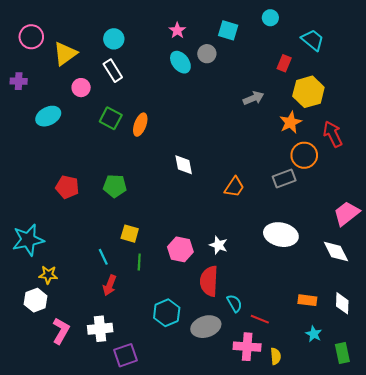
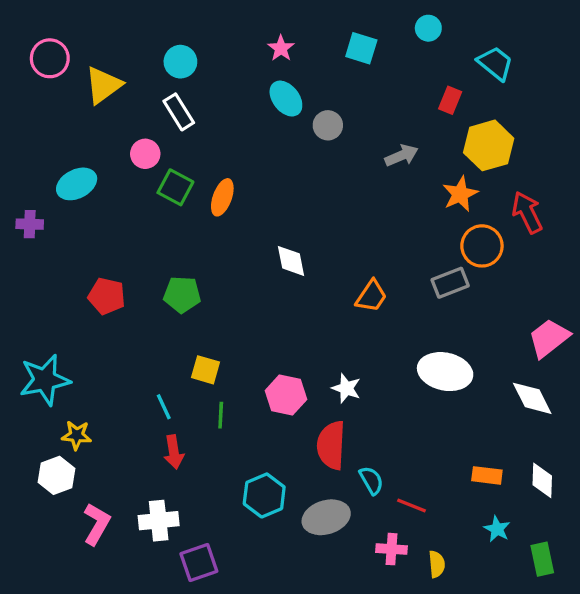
gray circle: (207, 54) -> (328, 125), moved
purple cross: (19, 81) -> (30, 224), moved
pink circle: (81, 88) -> (145, 154), moved
red arrow: (110, 285) -> (174, 452), turned -30
pink cross: (247, 347) -> (391, 549), size x0.7

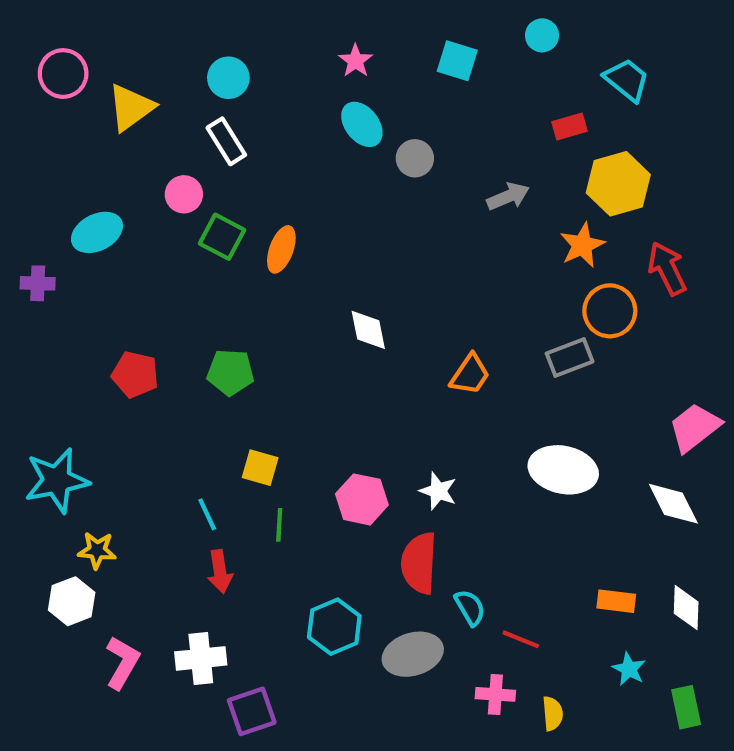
red rectangle: (450, 100) -> (570, 126), turned 52

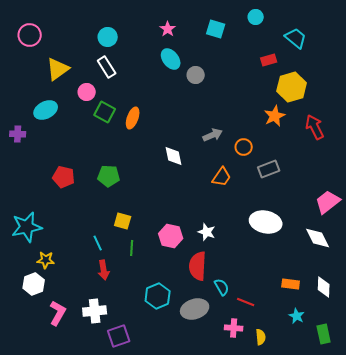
yellow triangle: (131, 107) -> (58, 69), moved
gray arrow: (508, 196) -> (213, 135), moved
orange circle: (610, 311) -> (244, 147), moved, size x0.7

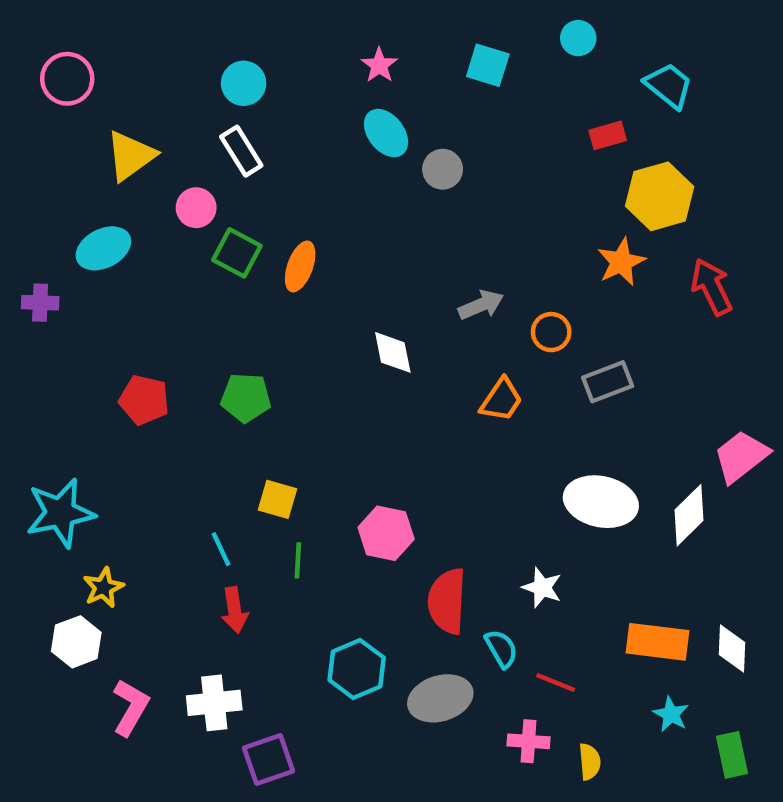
white star: (207, 232) -> (542, 588), moved
white diamond: (318, 238) -> (689, 515), moved, turned 72
yellow star: (46, 260) -> (103, 588), turned -30
orange rectangle: (291, 284) -> (657, 642), size x1.5

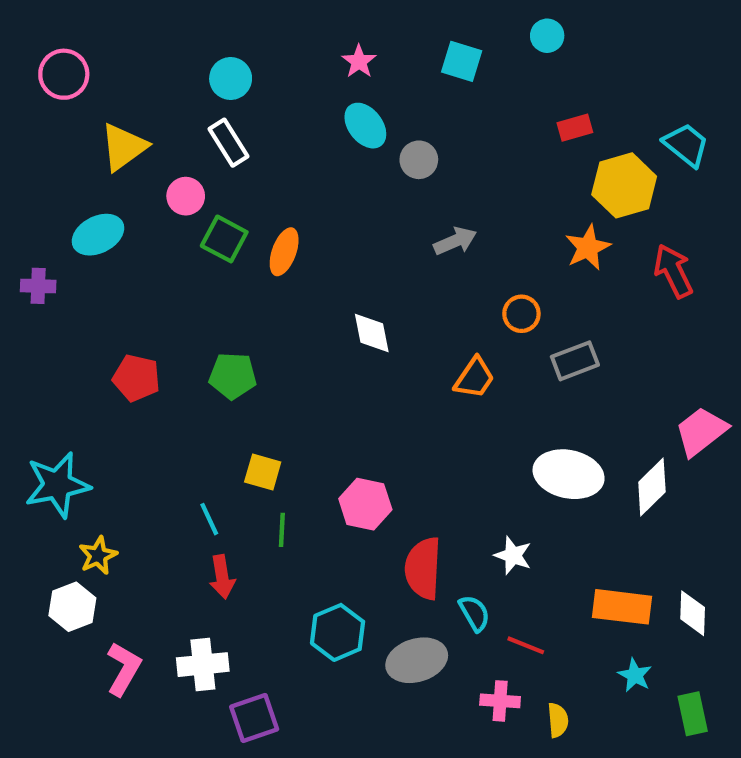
cyan trapezoid: (669, 86) -> (686, 145), moved
gray arrow: (481, 305) -> (455, 241), moved

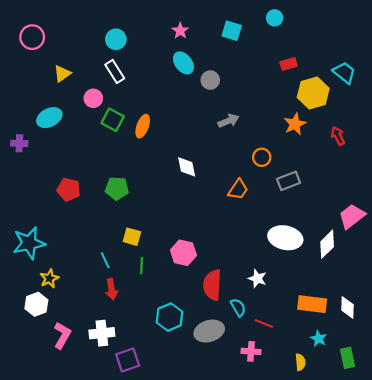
yellow triangle: (124, 147) -> (62, 74), size x0.7
red arrow: (673, 271) -> (338, 136), size x0.7
yellow semicircle: (558, 720) -> (300, 362), moved

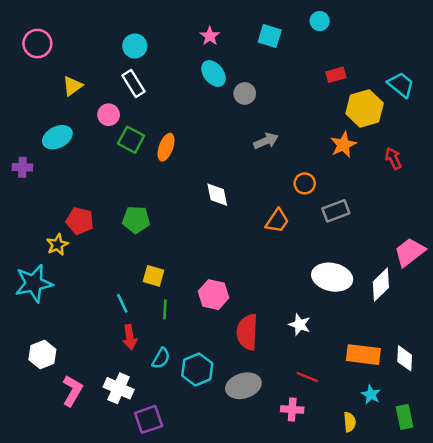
yellow star: (49, 278) -> (57, 245), moved
cyan semicircle: (238, 307) -> (161, 358), moved, turned 60
white cross: (102, 333) -> (119, 388), turned 30

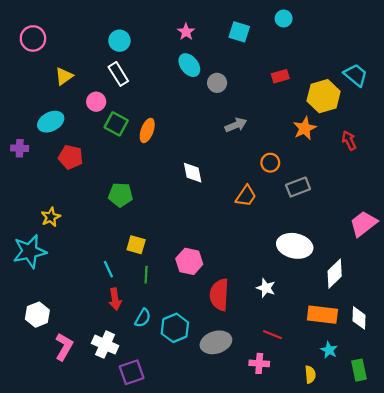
red rectangle: (336, 75) -> (280, 76), moved
red pentagon: (80, 221) -> (71, 157), moved
white diamond: (381, 285) -> (335, 274), moved

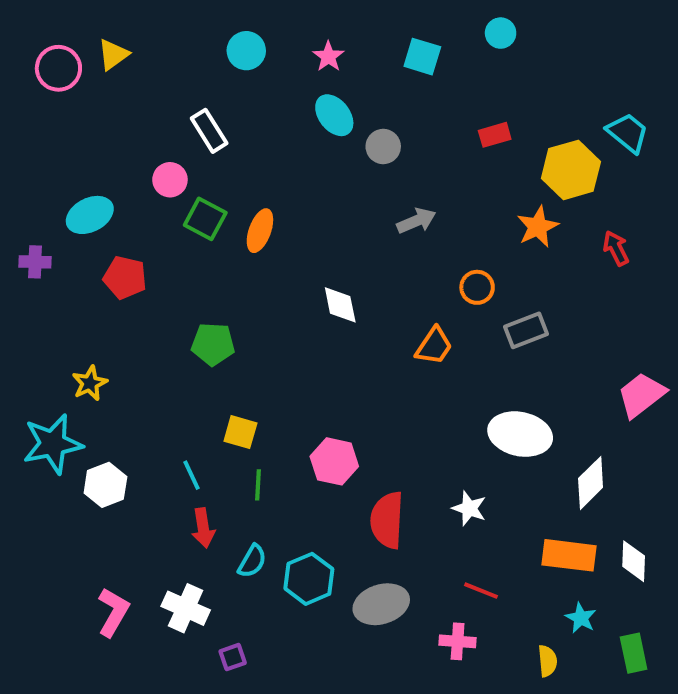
cyan circle: (119, 41) -> (246, 51), moved
yellow triangle: (64, 76) -> (113, 55), moved
white hexagon: (37, 315) -> (105, 485), moved
purple square: (132, 372) -> (233, 657), size x0.6

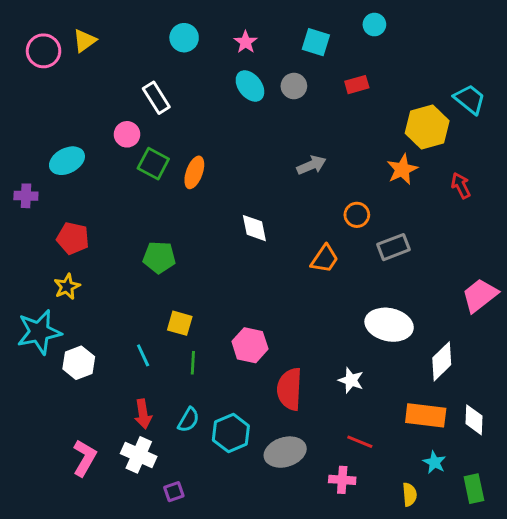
red rectangle: (495, 135) -> (357, 85), moved
gray circle: (383, 146) -> (294, 86), moved
red pentagon: (125, 278) -> (73, 238), moved
red arrow: (203, 528) -> (143, 414), moved

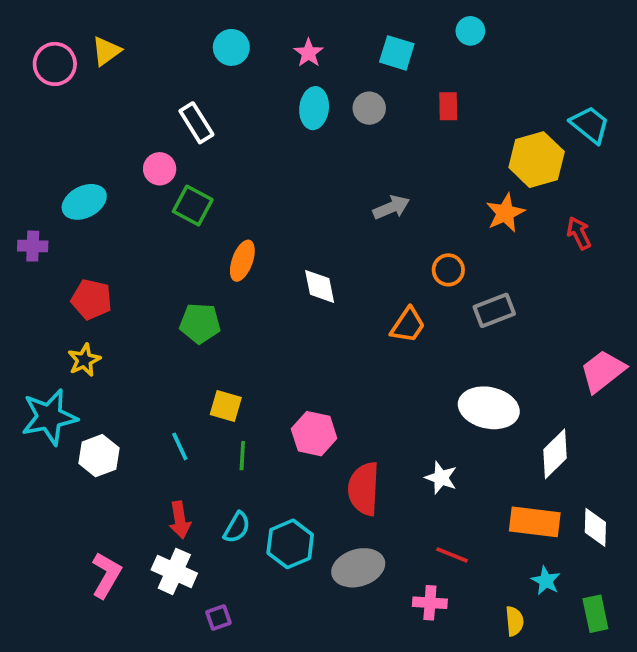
red rectangle: (357, 85) -> (448, 106), turned -75
cyan ellipse: (250, 86) -> (314, 108), turned 44
orange ellipse: (194, 172) -> (242, 261), moved

